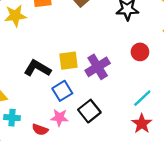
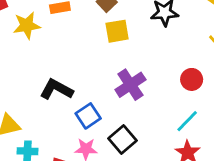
red circle: (140, 52) -> (192, 79), moved
yellow square: (68, 61) -> (117, 31), moved

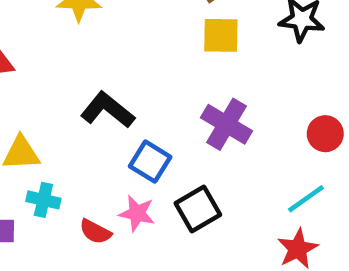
purple cross: (130, 85) -> (227, 124), turned -36
blue square: (88, 116) -> (150, 162), turned -35

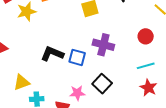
blue square: (150, 162) -> (77, 57), moved
cyan line: (306, 199) -> (146, 66), turned 36

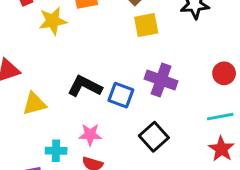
yellow triangle: (22, 82) -> (34, 104), moved
pink star: (77, 93) -> (90, 135), moved

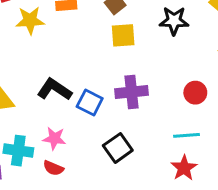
purple cross: (161, 80) -> (132, 92), turned -32
cyan cross: (56, 151) -> (18, 151), size x1.4

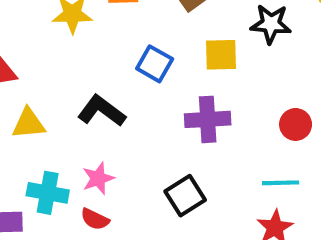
yellow square: (123, 35) -> (221, 55), moved
blue square: (90, 102) -> (155, 64), moved
pink star: (54, 138) -> (98, 178), turned -30

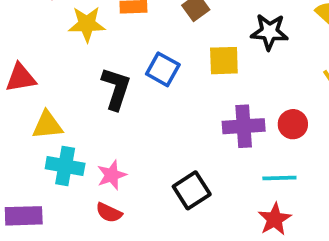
black L-shape: (102, 111) -> (116, 89), moved, turned 72
purple cross: (208, 119) -> (244, 126), moved
cyan cross: (48, 193) -> (65, 166), moved

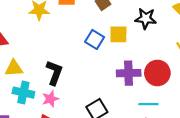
blue square: (163, 69) -> (95, 39), moved
black L-shape: (116, 89) -> (54, 73), moved
red circle: (293, 124) -> (157, 73), size x1.5

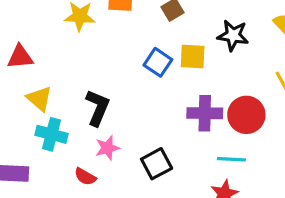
yellow triangle: (14, 68) -> (39, 99), turned 42
pink star: (50, 99) -> (107, 148), moved

